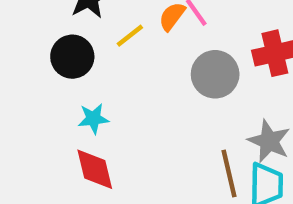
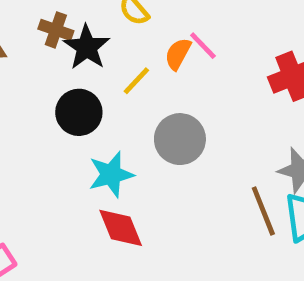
gray circle: (215, 74) -> (180, 139), moved
cyan star: (93, 119) -> (111, 175), size x1.4

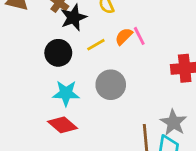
red diamond: (121, 228) -> (63, 125), turned -44

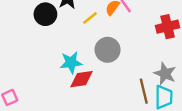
black circle: (58, 53) -> (45, 14), moved
red diamond: (63, 125) -> (82, 79), moved, turned -40

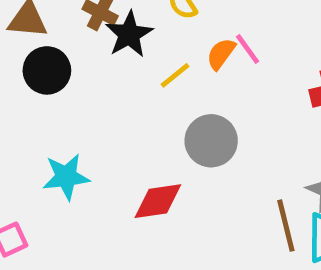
black circle: (45, 14) -> (47, 70), moved
cyan star: (71, 63) -> (66, 177), moved

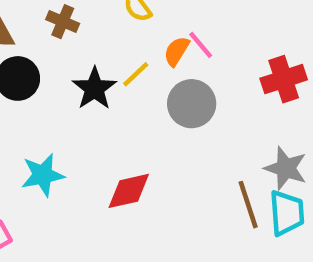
black star: (129, 34) -> (94, 88), moved
gray circle: (211, 141) -> (192, 104), moved

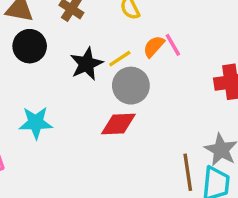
gray circle: (192, 104) -> (131, 86), moved
red diamond: (129, 191) -> (118, 124), moved

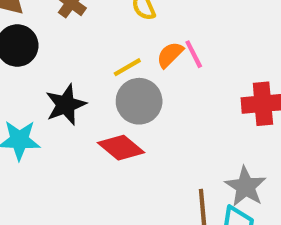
black star: (86, 64) -> (66, 105), moved
red diamond: (118, 124) -> (121, 148), turned 39

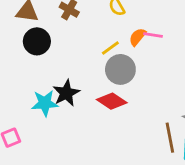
pink line: (194, 54) -> (153, 35), turned -48
black star: (66, 105) -> (66, 93), moved

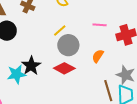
pink line: (153, 35) -> (100, 25), moved
orange semicircle: (137, 37) -> (98, 56), moved

